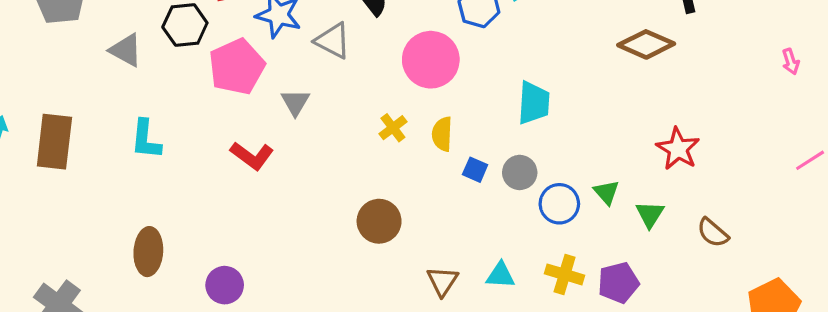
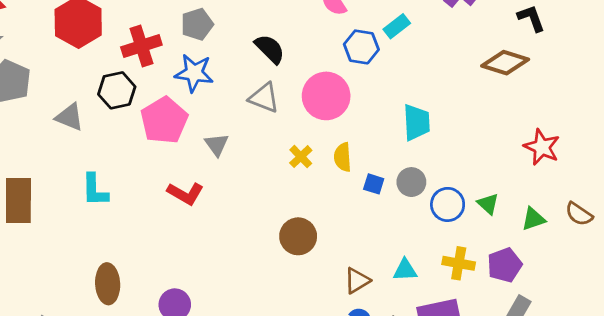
gray triangle: (333, 41) -> (264, 98), moved
green triangle: (606, 192) -> (488, 204), moved
green triangle: (650, 214) -> (533, 219), moved, turned 45
brown triangle: (442, 281) -> (357, 281), turned 32

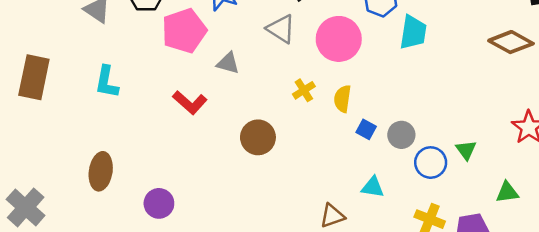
cyan trapezoid: (416, 122) -> (413, 32), moved
gray triangle: (217, 145) -> (228, 63), turned -50
green triangle: (488, 204) -> (466, 150), moved
brown circle: (298, 236) -> (258, 137), moved
cyan triangle: (405, 270) -> (373, 187), moved

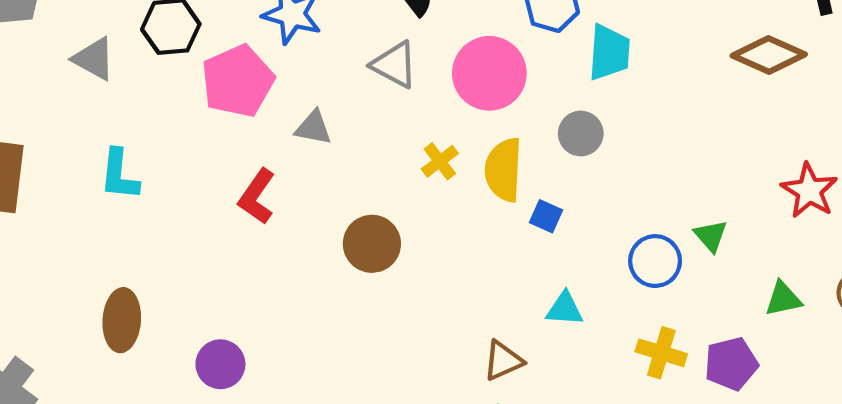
yellow semicircle: (342, 99) -> (504, 170), size x1.4
red L-shape: (190, 102) -> (257, 197), turned 88
gray circle: (401, 135) -> (581, 133), moved

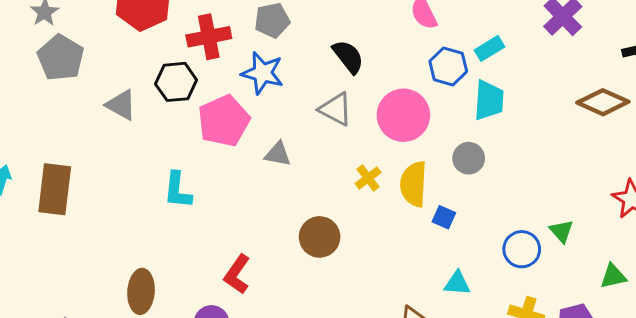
cyan L-shape: (119, 175) -> (178, 190), moved
red L-shape: (257, 197) -> (237, 274), moved

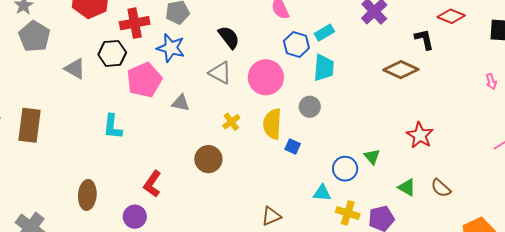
yellow cross: (368, 178) -> (231, 122), moved
green triangle: (613, 276) -> (407, 187), turned 42
cyan triangle: (457, 283) -> (322, 193), moved

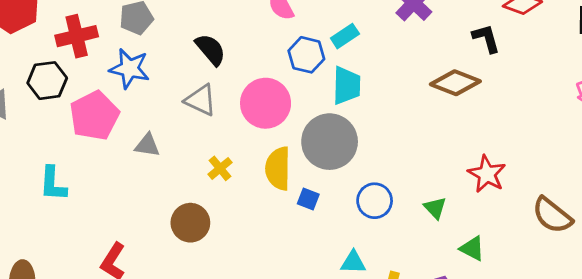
gray circle: (310, 107) -> (330, 142), size x1.8
green triangle: (372, 157) -> (435, 208), moved
blue circle: (345, 169) -> (375, 201), moved
brown semicircle: (441, 188) -> (552, 215), moved, size x1.4

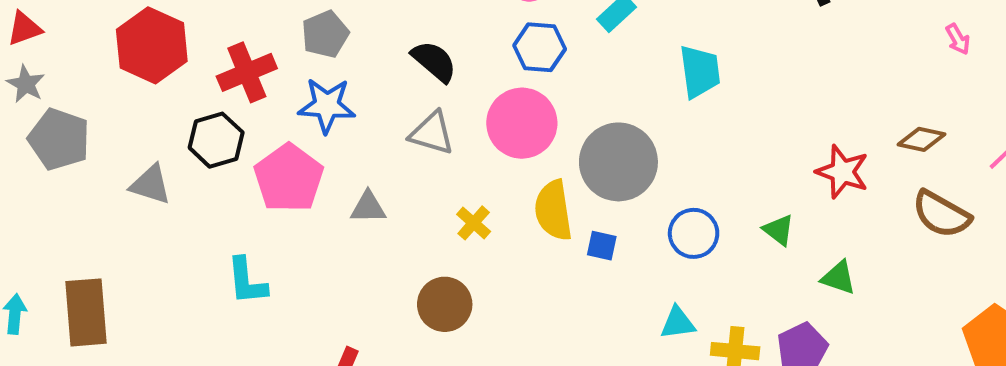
blue hexagon: (306, 55) -> (540, 47), moved
brown diamond: (455, 83) -> (921, 139), moved, size x0.7
cyan trapezoid: (347, 86) -> (700, 72), moved

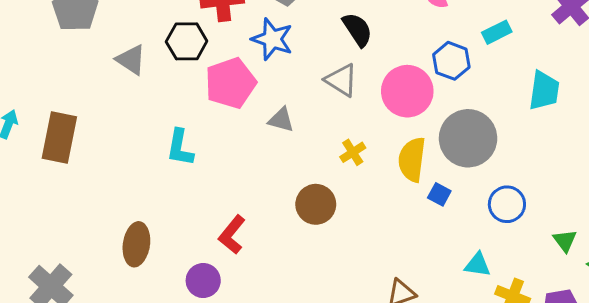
blue hexagon: (540, 47) -> (451, 61), moved
green triangle: (779, 230) -> (565, 241), moved

